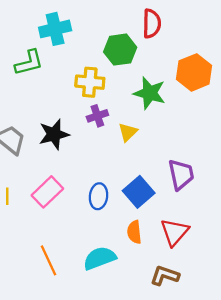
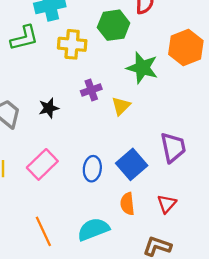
yellow cross: (90, 82) -> (72, 44), moved
black star: (54, 134) -> (49, 108), size x0.7
red triangle: (174, 232) -> (167, 204), size x0.7

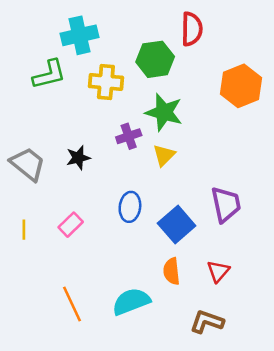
green star: (142, 68) -> (164, 112), moved
pink rectangle: (42, 164) -> (71, 225), size x0.7
blue ellipse: (92, 169) -> (130, 207), moved

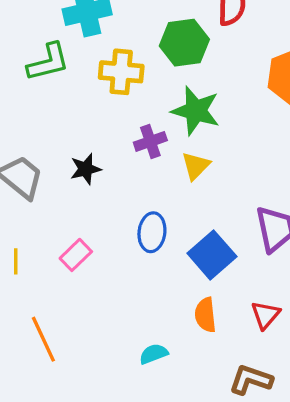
cyan semicircle: (131, 301) -> (154, 354), size x0.6
orange line: (72, 304) -> (43, 339), moved

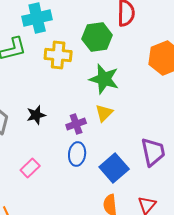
purple cross: (150, 141) -> (76, 124), moved

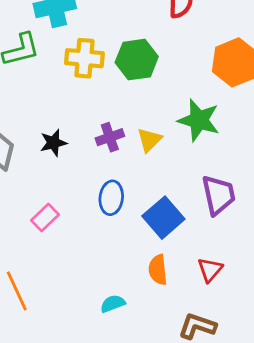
green hexagon: (97, 37) -> (137, 60), moved
green star: (104, 79) -> (199, 120), moved
purple cross: (76, 124) -> (110, 137), moved

